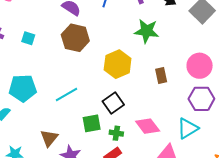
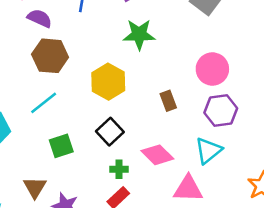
brown rectangle: (161, 76) -> (168, 101), moved
cyan line: (67, 95) -> (44, 103), moved
green square: (92, 123) -> (61, 146), moved

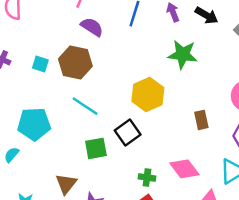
brown hexagon: (50, 56) -> (75, 63), moved
cyan line: (44, 103) -> (85, 106), turned 64
black square: (110, 132) -> (128, 132), moved

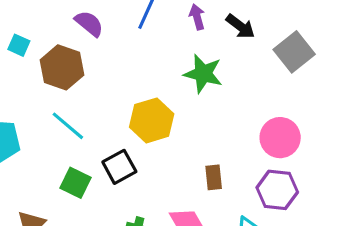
cyan square: (40, 64) -> (19, 45), moved
brown rectangle: (201, 120) -> (214, 177), moved
green square: (96, 148) -> (75, 183), turned 30

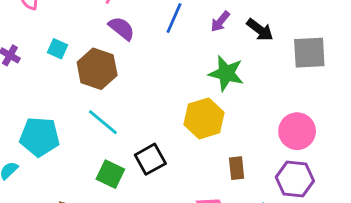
purple arrow: (197, 17) -> (220, 21), turned -125
gray square: (294, 52) -> (309, 53), turned 36
yellow hexagon: (152, 120) -> (204, 118), moved

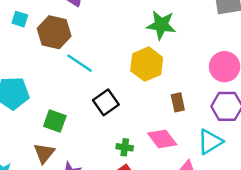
cyan line: (103, 122) -> (80, 63), moved
green square: (110, 174) -> (55, 121), moved

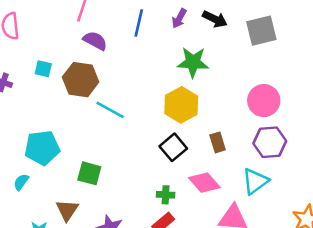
black square: (106, 102) -> (173, 147), moved
brown triangle: (44, 153) -> (67, 210), moved

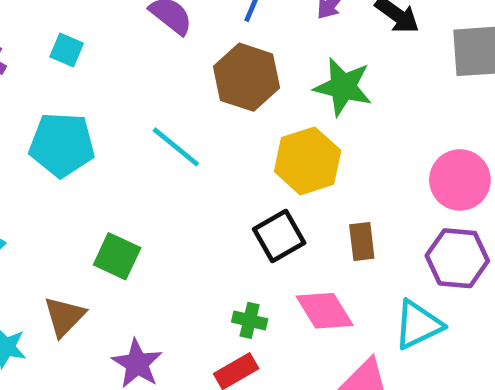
brown hexagon: (81, 80) -> (247, 77), moved
cyan pentagon: (42, 148) -> (62, 145), moved

